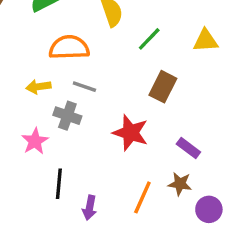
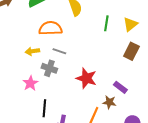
green line: (149, 39) -> (106, 23), moved, turned -35
yellow triangle: (205, 41) -> (130, 24), turned -35
brown rectangle: (163, 87) -> (131, 51), moved
brown star: (180, 184) -> (109, 102), moved

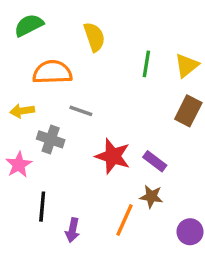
gray line: (59, 51) -> (81, 111), moved
purple rectangle: (120, 87) -> (155, 161), moved

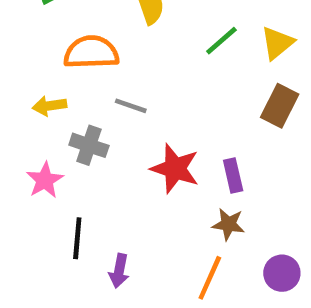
green line: (146, 64) -> (221, 41), turned 40
purple rectangle: (155, 161) -> (233, 176), turned 40
orange line: (125, 220) -> (210, 278), moved

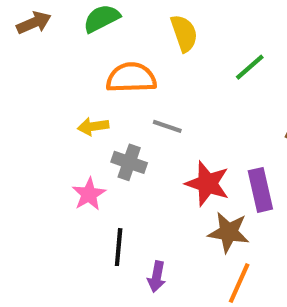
purple rectangle: (233, 176) -> (260, 190), size x1.4
brown star: (228, 224) -> (229, 232), moved, size x1.4

